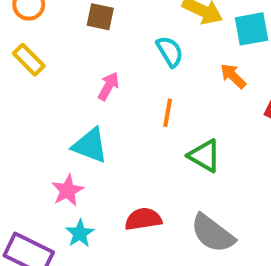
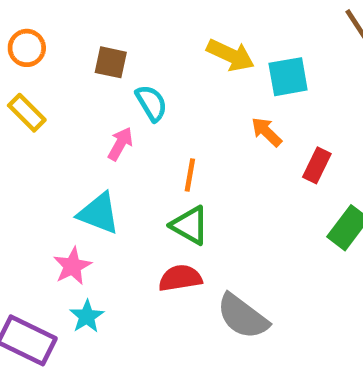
cyan semicircle: (170, 51) -> (151, 103), moved
green triangle: (205, 156) -> (190, 225), moved
red semicircle: (143, 219) -> (180, 278), moved

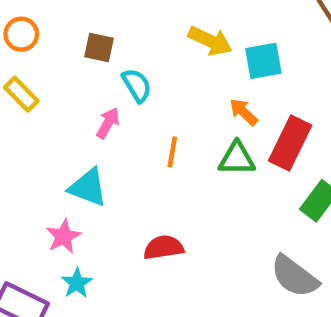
red rectangle: (317, 165) -> (290, 143), size x1.6
green triangle: (190, 225) -> (237, 159), moved, turned -30
gray semicircle: (243, 316) -> (295, 276), moved

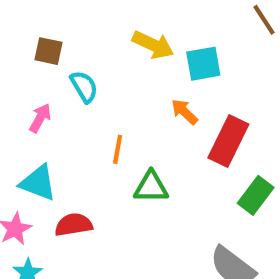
pink arrow: (108, 123) -> (40, 118), moved
green triangle: (237, 159) -> (151, 187), moved
red semicircle: (163, 247) -> (74, 225), moved

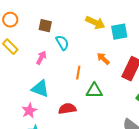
orange arrow: (184, 112) -> (103, 59), moved
red semicircle: (74, 225) -> (67, 109), moved

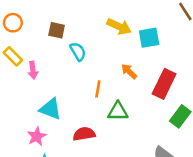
pink arrow: (41, 58) -> (33, 70), moved, turned 144

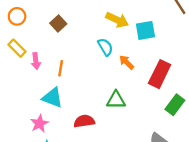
brown square: (57, 30) -> (58, 23), turned 35
cyan semicircle: (78, 51) -> (105, 47), moved
orange line: (98, 89) -> (61, 68), moved

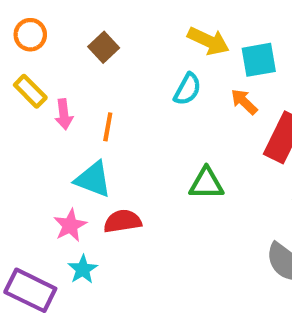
cyan semicircle: (105, 47) -> (187, 89), turned 60
orange arrow: (127, 62) -> (244, 102), moved
red semicircle: (84, 121) -> (123, 221), moved

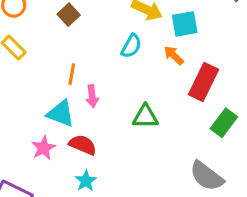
pink arrow: (64, 114) -> (92, 96), moved
red semicircle: (123, 221) -> (83, 145), turned 32
cyan star: (83, 269) -> (86, 181), moved

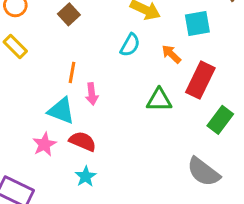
cyan square: (185, 24) -> (197, 24), moved
green triangle: (145, 117) -> (159, 100), moved

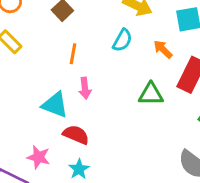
orange line: (72, 72) -> (73, 54), moved
pink star: (44, 144) -> (38, 157), moved, turned -30

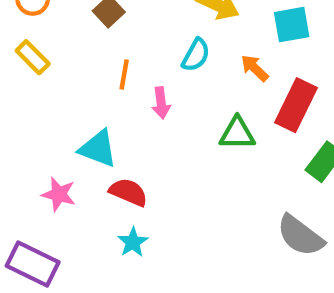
pink arrow: (85, 88) -> (161, 103), moved
pink star: (38, 157) -> (59, 194), moved

